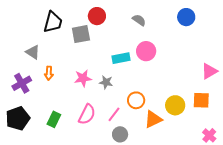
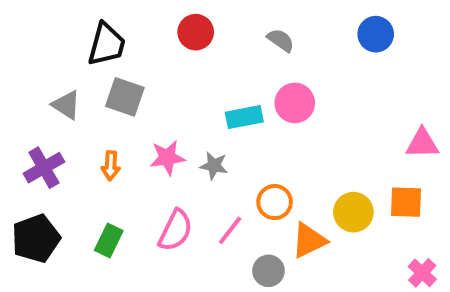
gray square: (81, 34) -> (125, 97), moved, turned 30
pink triangle: (209, 71) -> (422, 143), turned 30
orange arrow: (49, 73) -> (111, 166), moved
gray circle: (120, 134) -> (268, 271), moved

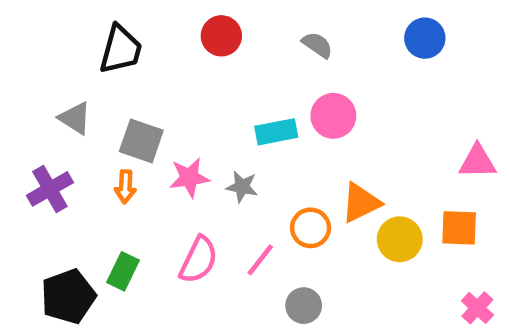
gray square: (125, 97) -> (141, 141), moved
black pentagon: (36, 238) -> (68, 296), moved
orange triangle: (309, 240) -> (361, 203), moved

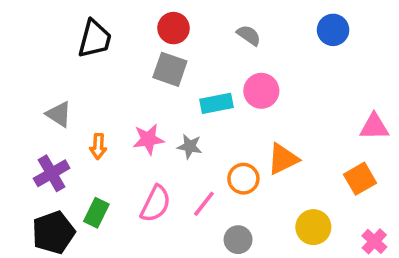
gray triangle: (75, 118) -> (59, 114), moved
gray square: (141, 141) -> (170, 69), moved
purple cross: (50, 189) -> (52, 173), moved
orange square: (459, 228) -> (360, 179), turned -32
yellow circle: (400, 239) -> (313, 227), moved

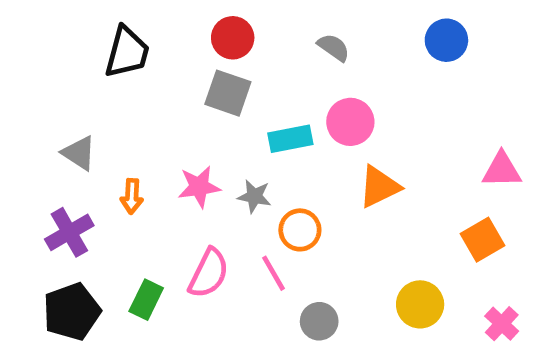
orange triangle: (283, 159) -> (379, 187), moved
orange circle: (243, 179) -> (300, 230), moved
pink line: (204, 204) -> (274, 273), turned -68
green rectangle: (96, 213) -> (146, 300), moved

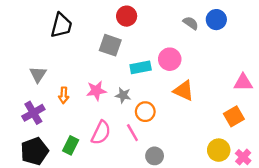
red circle: (233, 38) -> (127, 16), moved
gray semicircle: (334, 47) -> (191, 23), moved
gray triangle: (79, 153) -> (38, 74), turned 30
orange triangle: (379, 187) -> (184, 91), turned 50
yellow circle: (420, 304) -> (219, 150), moved

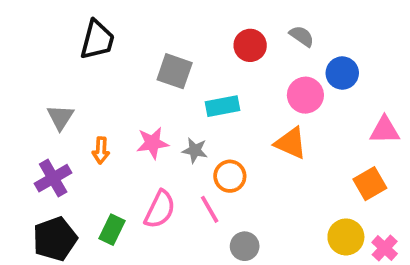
red circle: (127, 16) -> (250, 45), moved
blue circle: (216, 20) -> (342, 73), moved
pink circle: (170, 59) -> (305, 95), moved

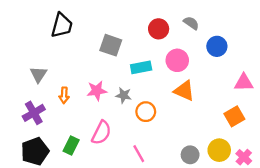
pink circle: (305, 95) -> (177, 60), moved
pink line: (210, 209) -> (139, 154), moved
gray circle: (245, 246) -> (190, 155), moved

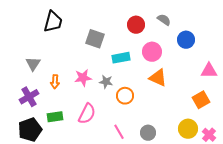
green rectangle: (71, 145) -> (55, 117), moved, turned 56
gray circle: (190, 155) -> (148, 133), moved

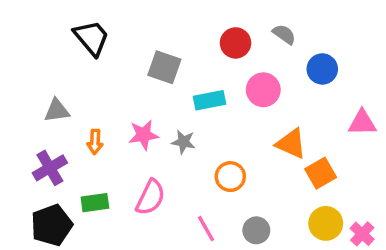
black trapezoid: (53, 22) -> (91, 38), turned -55
gray triangle: (33, 64) -> (57, 111), turned 49
orange triangle: (158, 78) -> (291, 144), moved
orange circle: (125, 96) -> (230, 177), moved
orange square: (201, 100) -> (321, 173), moved

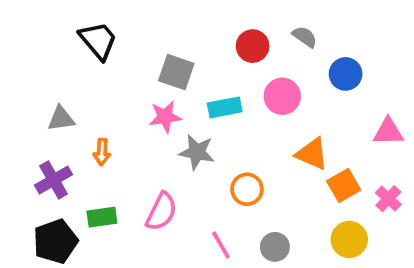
pink star: (144, 135) -> (165, 117), moved
gray star: (183, 142) -> (197, 152), size x1.4
pink cross: (362, 234) -> (388, 199), moved

